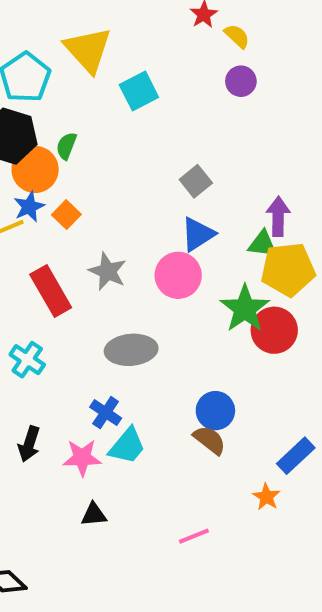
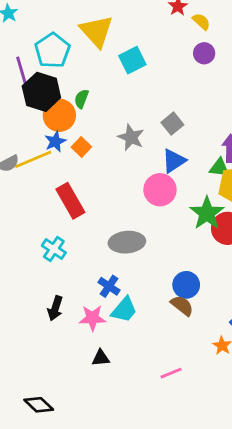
gray star: (108, 271) -> (131, 137), moved

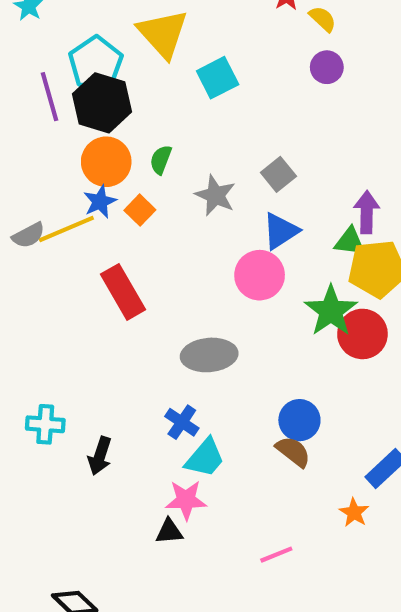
black hexagon: (41, 92) -> (102, 103), moved
green semicircle: (81, 99) -> (161, 160), moved
cyan cross: (54, 249) -> (45, 424), moved, turned -30
pink star: (92, 318) -> (186, 500), moved

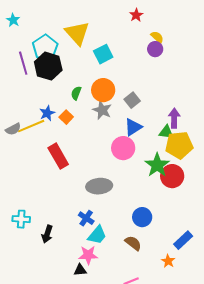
yellow semicircle: (323, 19) -> (157, 37), moved
orange circle: (106, 162) -> (103, 90), moved
brown semicircle: (293, 452) -> (133, 243), moved

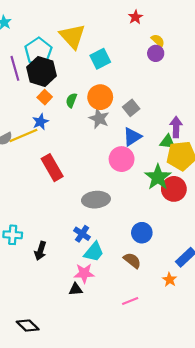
orange square: (66, 117) -> (45, 97), moved

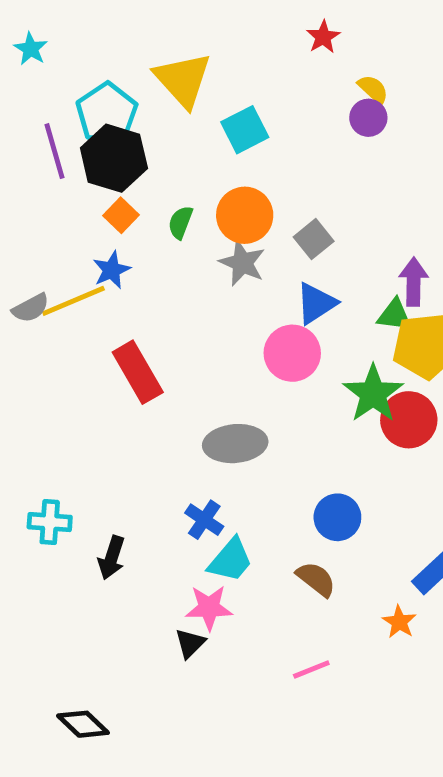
black triangle: (76, 289) -> (190, 643), turned -40

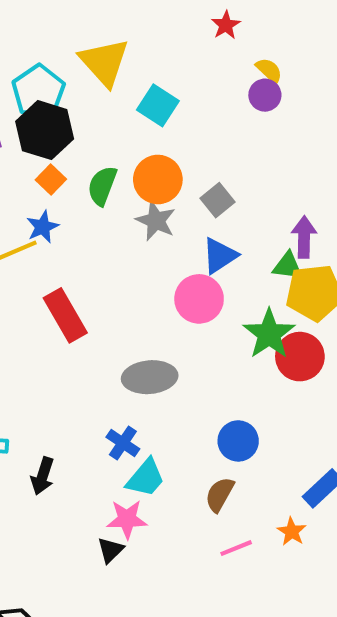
cyan square: (245, 130) -> (158, 105), turned -30
green semicircle: (180, 222) -> (102, 186), size x1.4
brown semicircle: (316, 579) -> (220, 494), turned -99
pink line: (311, 669) -> (236, 548), moved

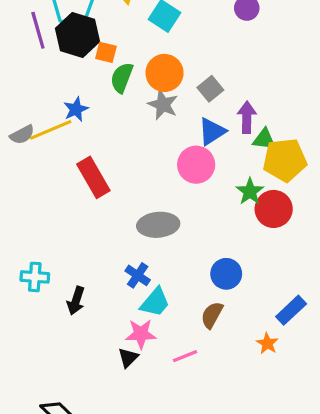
orange square: (51, 179) -> (106, 52), moved, turned -30
purple arrow: (304, 237) -> (247, 117), moved
green star: (269, 334) -> (250, 192), size x0.7
pink line: (236, 548) -> (185, 356), moved

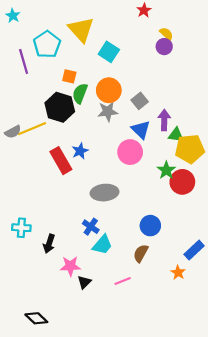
black hexagon: (78, 35) -> (60, 107), moved
gray star: (163, 105) -> (108, 112), turned -30
blue star: (76, 109) -> (80, 151), moved
blue triangle: (212, 131) -> (141, 130), turned -42
pink star: (141, 334) -> (70, 266), moved

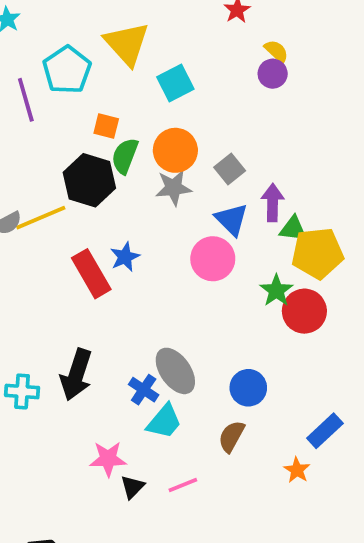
cyan square: (109, 52) -> (175, 83), turned 30
gray ellipse: (105, 193) -> (175, 371), moved, turned 60
black arrow: (49, 244) -> (76, 375), moved, size x1.5
pink line: (123, 281) -> (183, 485), moved

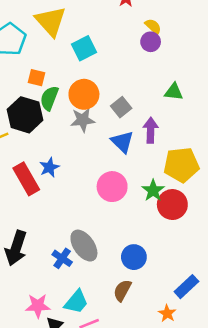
green triangle: (293, 229) -> (174, 92), moved
pink circle: (213, 259) -> (112, 187), moved
cyan trapezoid: (164, 421) -> (76, 302), moved

